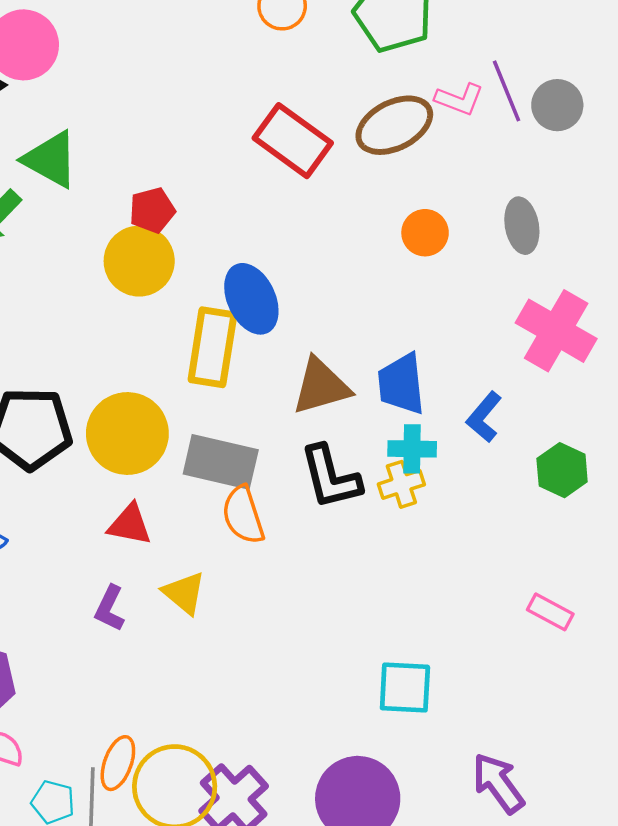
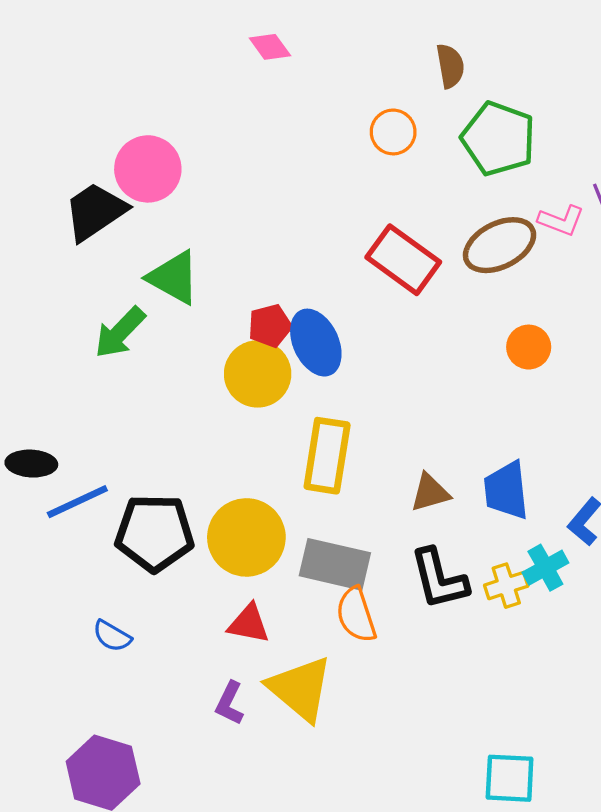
blue ellipse: (251, 299) -> (316, 343), moved
brown triangle: (321, 386) -> (430, 493), size x0.7
cyan cross: (412, 449) -> (545, 568), moved, turned -30
yellow triangle: (184, 593) -> (300, 689), size x1.6

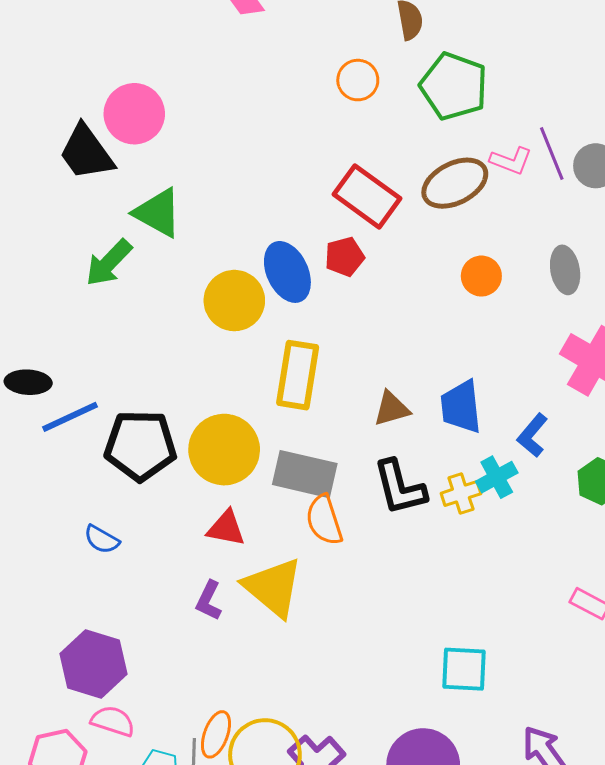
black trapezoid: (95, 212) -> (86, 153), turned -92
red pentagon: (270, 326) -> (345, 257), moved

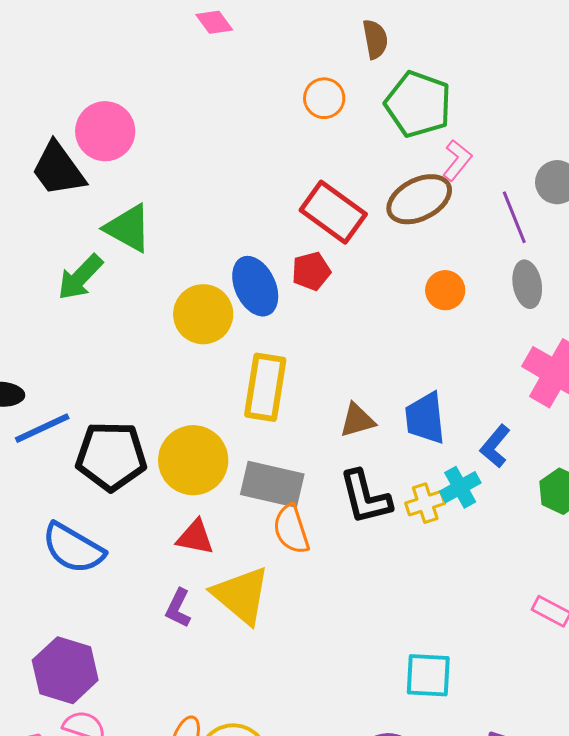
purple line: (552, 154) -> (514, 217), moved
pink L-shape: (511, 161) -> (457, 160), moved, turned -72
blue semicircle: (102, 539) -> (73, 548), size x1.8

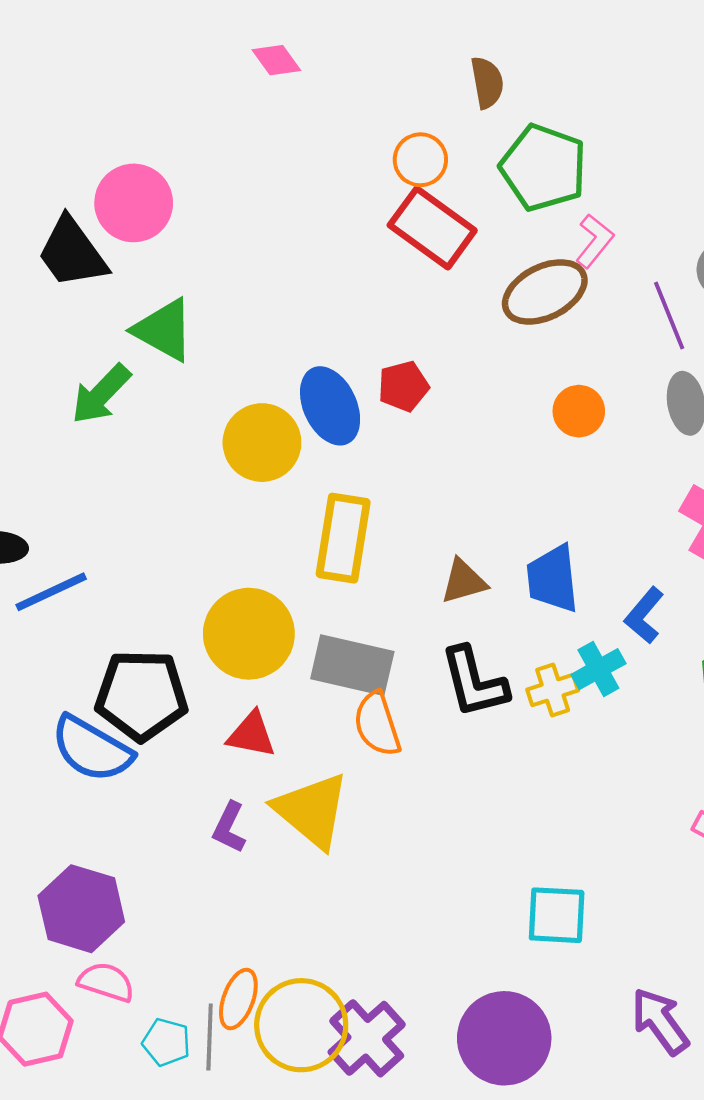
red rectangle: (333, 212) -> (432, 228), moved
black pentagon: (111, 456) -> (142, 695), moved

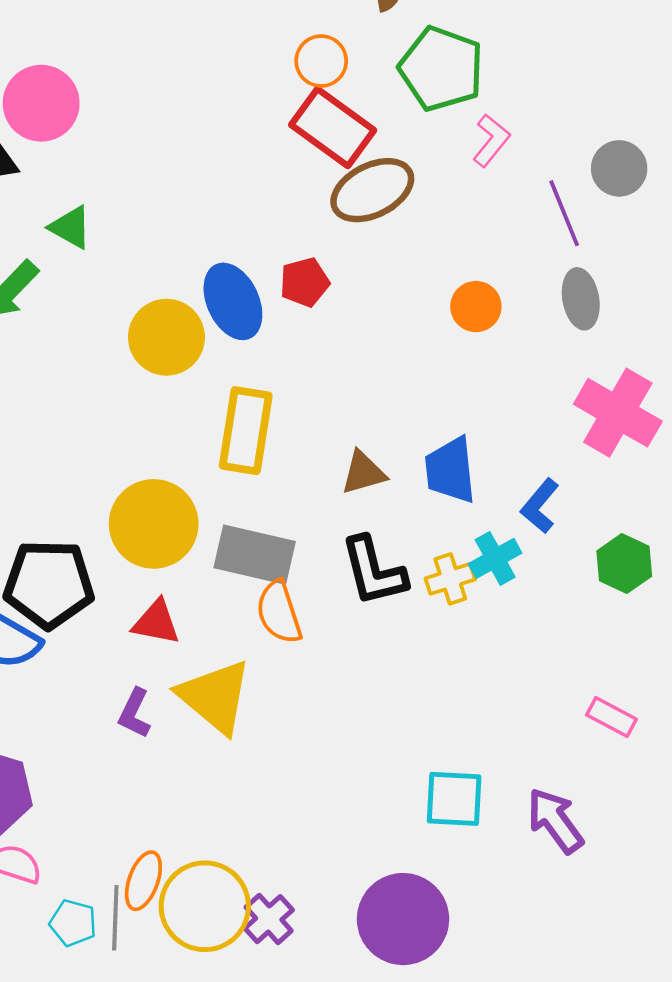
brown ellipse: (545, 292) -> (372, 190), moved
green triangle: (164, 330) -> (71, 227), size x0.7
purple arrow: (660, 1021) -> (555, 821), moved
purple cross: (367, 1038) -> (269, 919), size x0.7

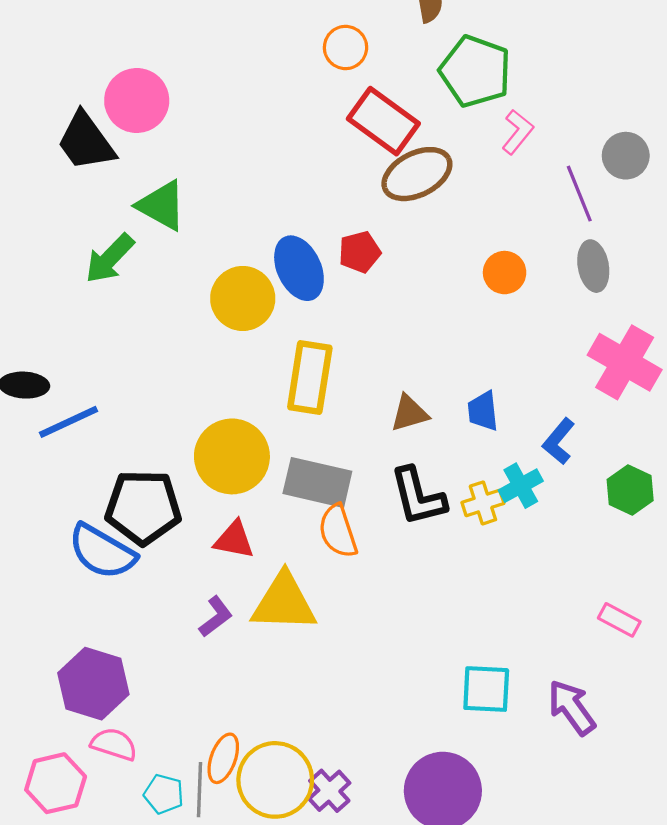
orange circle: (321, 61) -> (346, 47), moved
green triangle: (71, 227) -> (162, 205), size x1.4
blue trapezoid: (450, 470) -> (483, 411), size x0.7
yellow triangle: (215, 697) -> (284, 603), turned -38
purple L-shape: (134, 713) -> (216, 617), turned -153

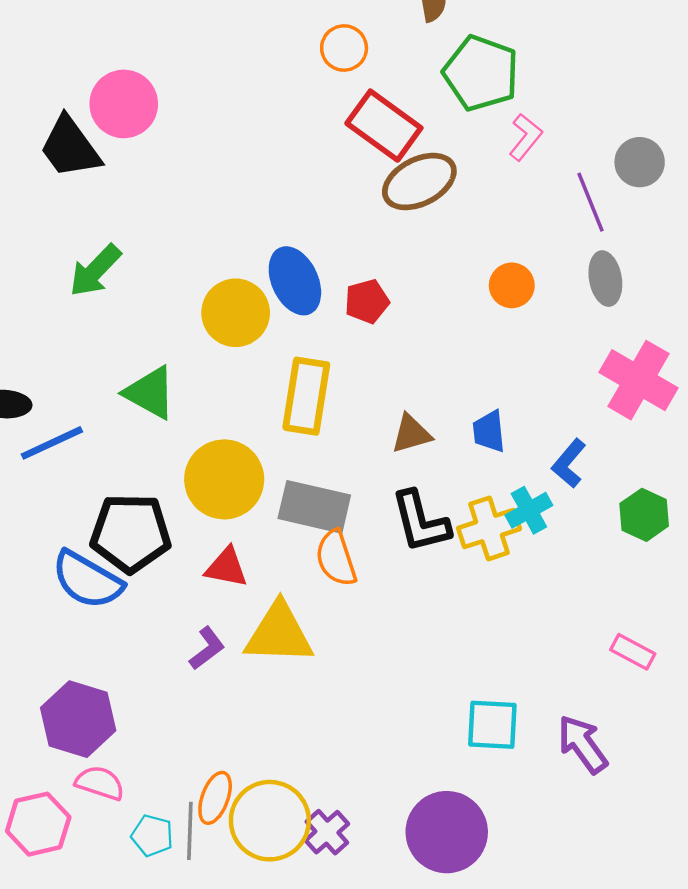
green triangle: (162, 205) -> (150, 393), moved
red pentagon: (360, 252) -> (367, 301), moved
yellow cross: (483, 503) -> (489, 528), size x1.4

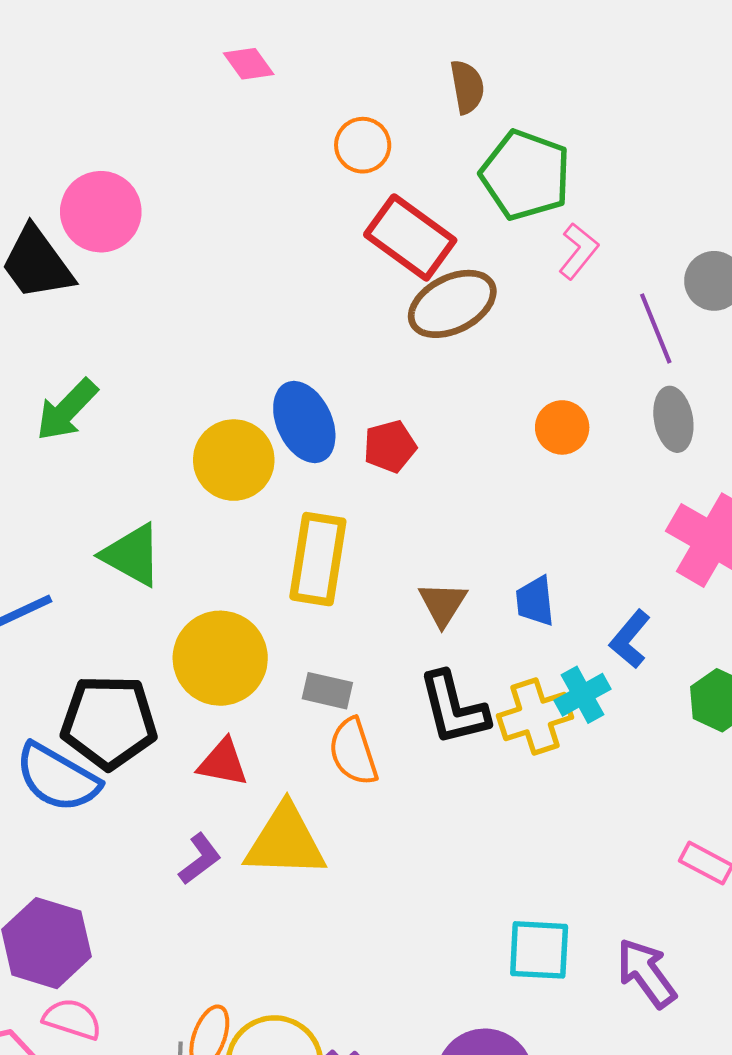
brown triangle: (411, 434) -> (443, 604), turned -42
gray rectangle: (314, 507) -> (327, 691), size x0.6

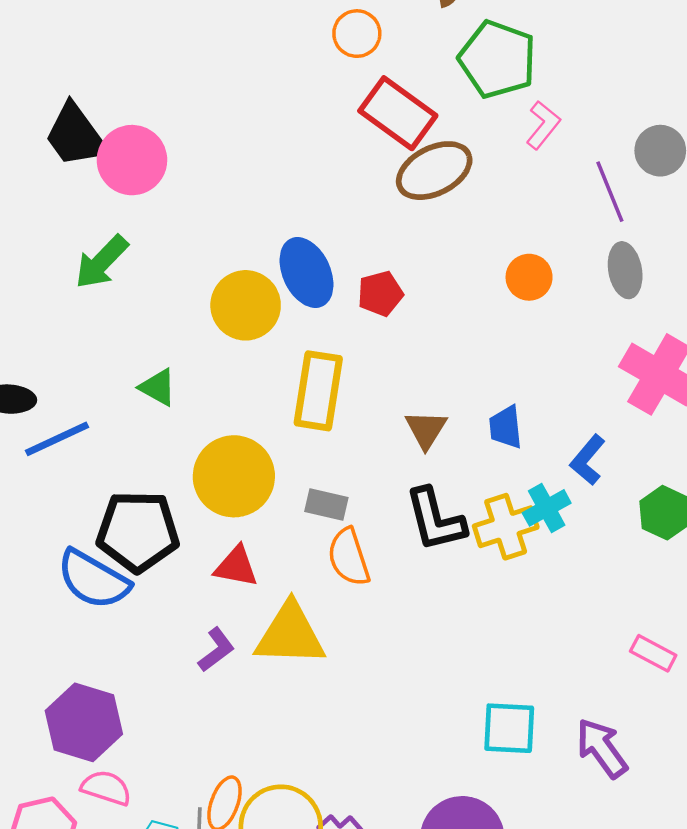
pink circle: (101, 212) -> (132, 160), moved
green triangle: (132, 555) -> (158, 387), size x0.7

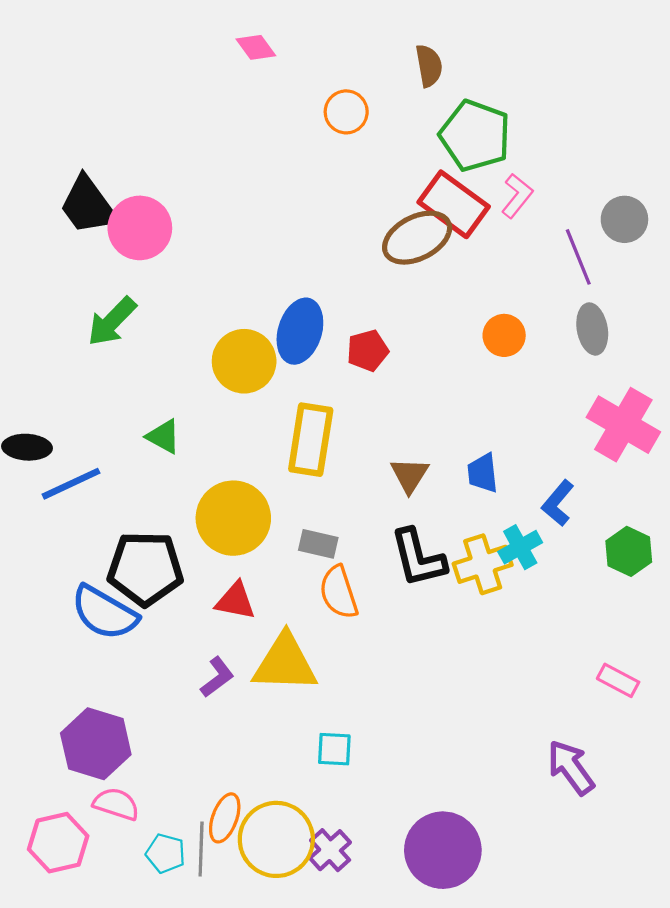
red rectangle: (398, 113) -> (454, 204), moved
blue ellipse: (306, 273) -> (300, 331), turned 42
cyan square: (509, 728) -> (334, 749), moved, size x0.7

